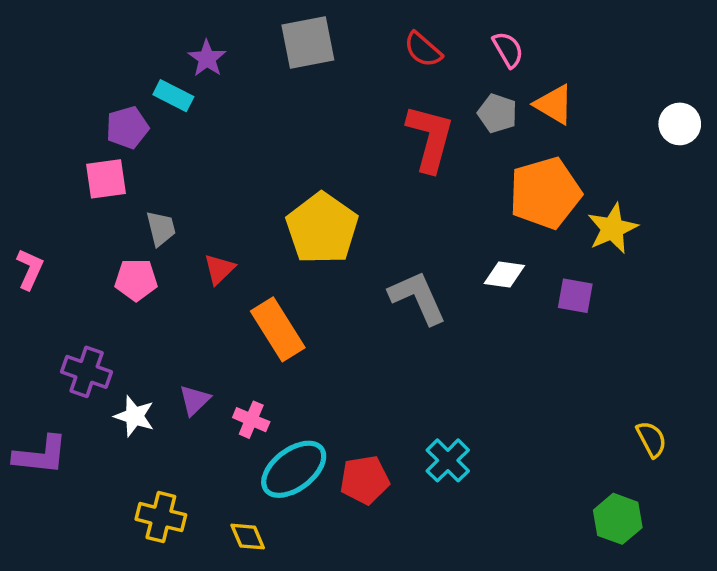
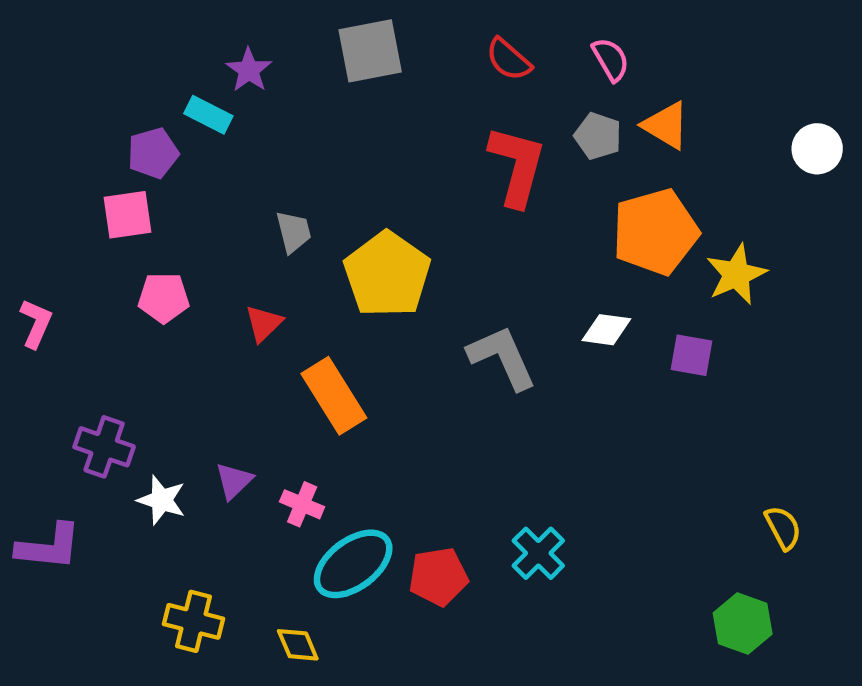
gray trapezoid: (161, 228) -> (294, 232), moved
pink pentagon: (136, 280) -> (164, 298), moved

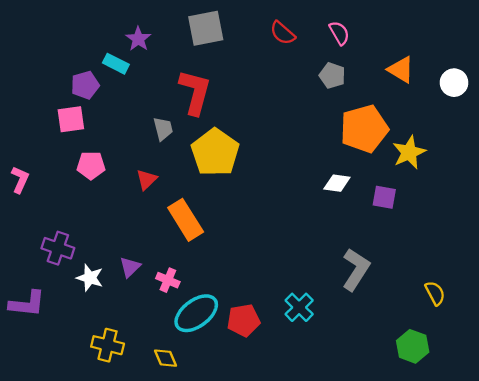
orange triangle: (666, 125) -> (401, 70), moved
red L-shape: (517, 166) -> (195, 92), moved
gray L-shape: (502, 357) -> (356, 269), moved, turned 57

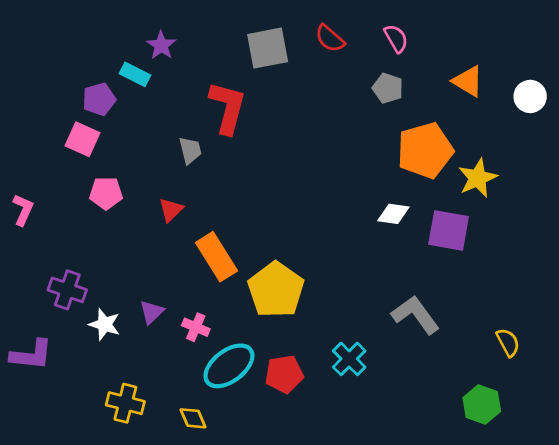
gray square: (206, 28) -> (268, 48), moved
pink square: (71, 119) -> (83, 139), turned 32
yellow pentagon: (215, 152) -> (276, 290), moved
purple square: (384, 197) -> (449, 230), size x1.5
gray L-shape: (356, 269) -> (415, 315), turned -69

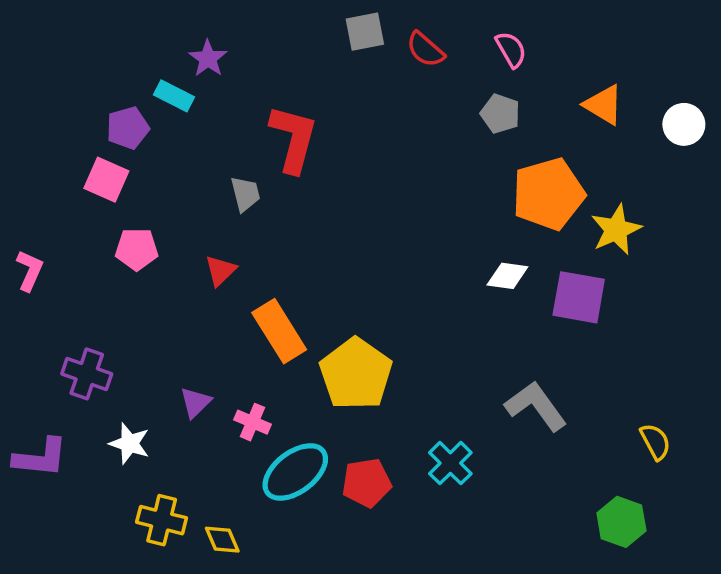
gray square: (268, 48) -> (365, 32), moved, size x0.7
white star: (105, 324) -> (130, 443), moved
yellow diamond: (193, 418) -> (222, 540), moved

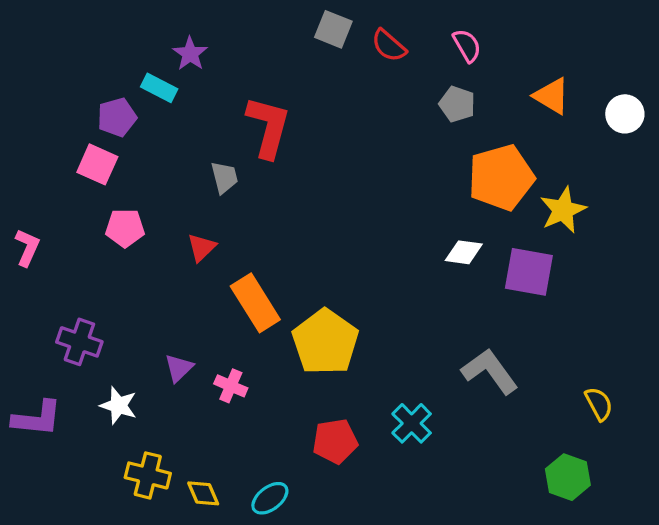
gray square: (365, 32) -> (333, 29), turned 33
cyan ellipse: (295, 472) -> (270, 498), moved, size x0.6

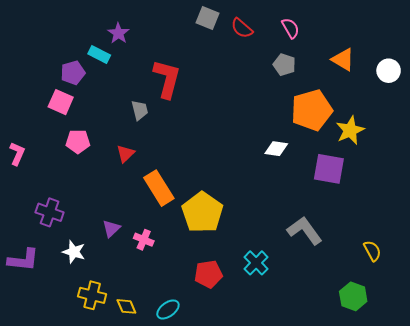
white diamond: (464, 252) -> (276, 149), moved

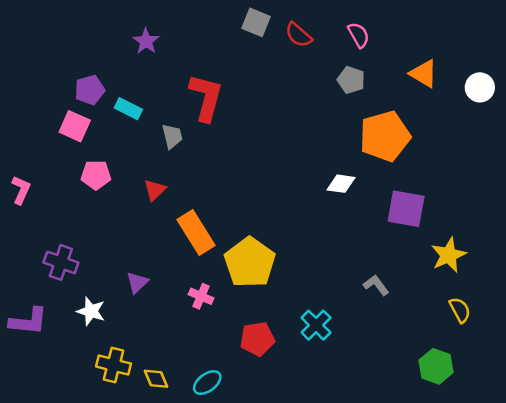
cyan rectangle: (99, 54) -> (128, 109), moved
yellow star: (350, 130) -> (449, 255), moved
gray L-shape: (305, 231) -> (376, 285), size x0.6
pink cross: (144, 240) -> (201, 296), moved

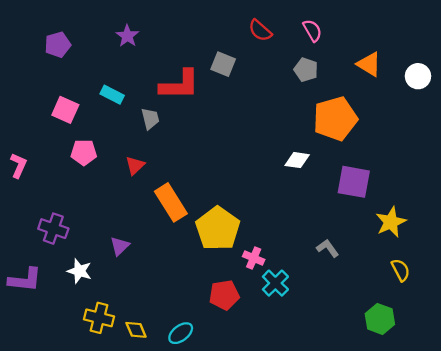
gray square: (256, 22) -> (223, 64), moved
purple pentagon: (90, 90) -> (58, 45), moved
red L-shape: (206, 97) -> (180, 85), turned 75
pink cross: (201, 296) -> (254, 258), moved

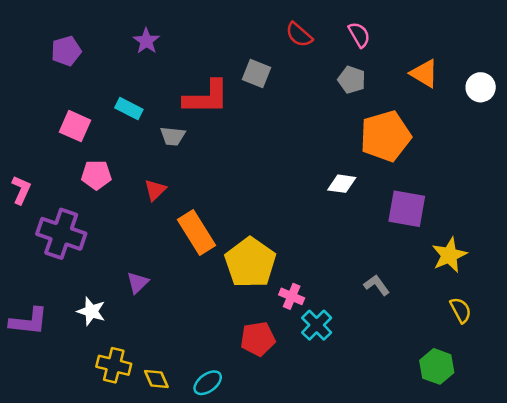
gray trapezoid: (150, 119) -> (173, 136), turned 110
purple cross: (53, 229) -> (61, 234), moved, size x1.4

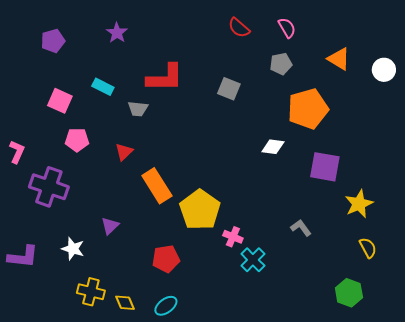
gray square: (257, 74) -> (229, 89), moved
gray pentagon: (352, 80) -> (281, 64), turned -30
red pentagon: (258, 339) -> (166, 259), moved

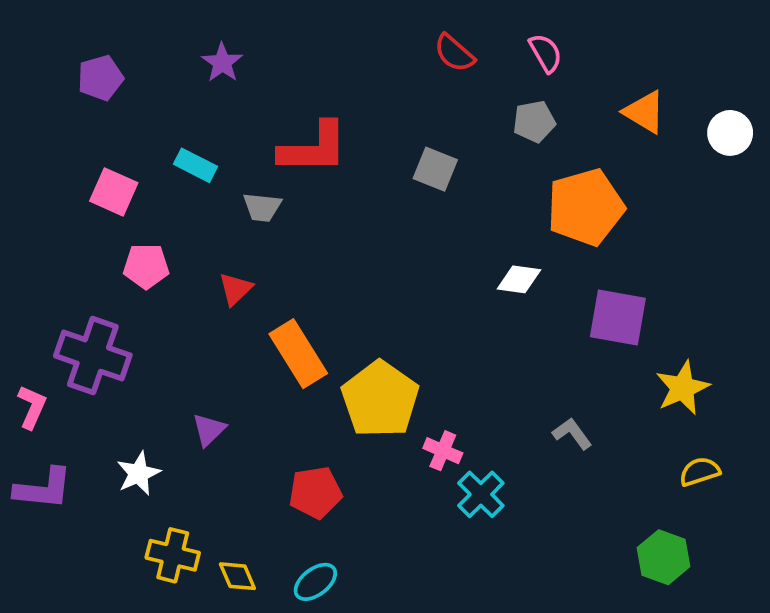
pink L-shape: (17, 152) -> (32, 407), moved
yellow semicircle: (368, 248) -> (700, 472), turned -80
white star: (73, 249) -> (138, 473), turned 30

